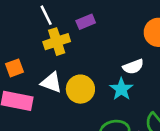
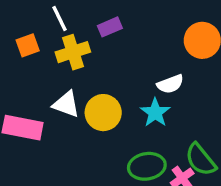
orange square: (14, 68) -> (28, 45), moved

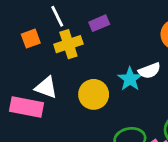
white triangle: (66, 104) -> (46, 87), moved
cyan star: (155, 113) -> (130, 79), moved

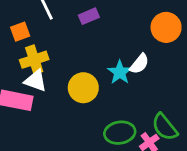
yellow cross: (68, 44) -> (34, 60), moved
white semicircle: (149, 71) -> (139, 64), turned -30

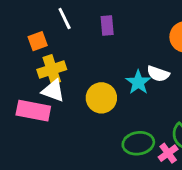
purple rectangle: (89, 16) -> (107, 26), turned -72
white semicircle: (139, 64) -> (158, 74), turned 70

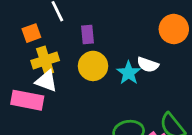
purple rectangle: (107, 26) -> (88, 34), moved
yellow circle: (101, 98) -> (93, 66), moved

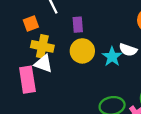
yellow cross: (45, 61) -> (42, 46), turned 30
pink rectangle: (27, 100) -> (27, 80), turned 70

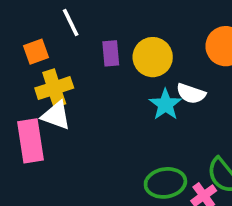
yellow cross: (42, 46) -> (54, 88), turned -30
yellow circle: (82, 51) -> (153, 57), moved

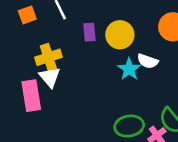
orange square: (36, 52) -> (27, 15), moved
white triangle: (56, 115) -> (50, 77), turned 30

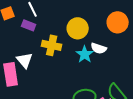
purple rectangle: (89, 32) -> (29, 25), moved, turned -64
yellow cross: (48, 57) -> (52, 45), moved, turned 30

